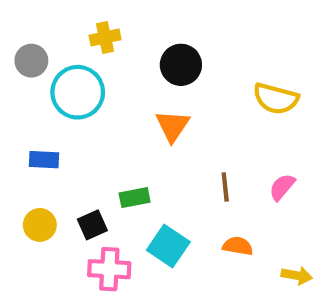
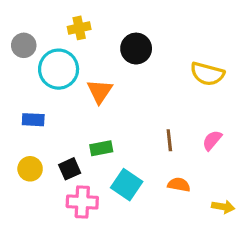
orange triangle: (172, 126) -> (100, 91), moved

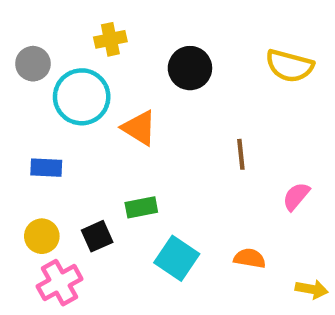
yellow semicircle: (207, 74) -> (290, 66), moved
orange triangle: (100, 91) -> (139, 128), turned -32
brown line: (169, 140) -> (241, 154), moved
pink cross: (82, 202) -> (60, 283), moved, turned -32

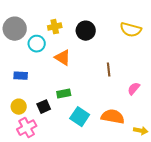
yellow cross: (110, 39) -> (55, 27), moved
gray circle: (33, 64) -> (15, 29), size x1.5
cyan circle: (82, 97) -> (37, 44), size x0.7
orange semicircle: (250, 258) -> (113, 117), size x1.6

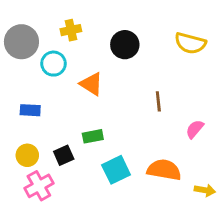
yellow cross: (55, 27) -> (71, 30), moved
cyan square: (80, 117) -> (116, 170), turned 30

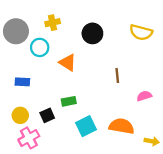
pink semicircle: (195, 129) -> (144, 96), turned 32

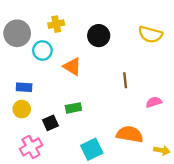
yellow circle: (20, 115) -> (22, 109), moved
cyan square: (86, 126) -> (92, 149), moved

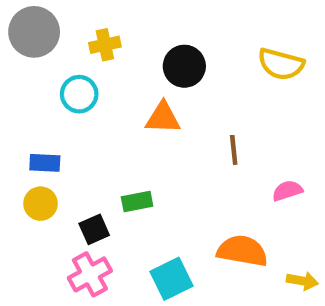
gray circle: (17, 33) -> (34, 32), moved
orange triangle: (72, 67) -> (163, 118), moved, turned -30
pink cross: (31, 147) -> (90, 274), moved

